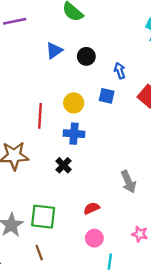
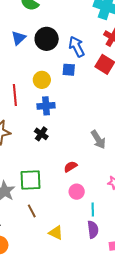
black circle: (86, 56) -> (47, 39), size x1.5
blue arrow: (120, 71) -> (77, 47), size x1.5

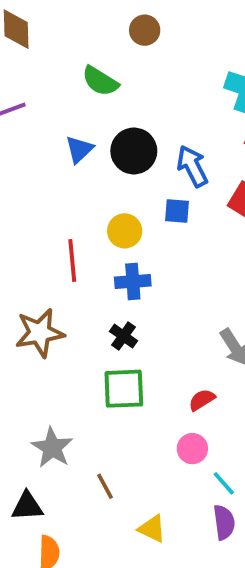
red semicircle: (70, 167) -> (202, 400), moved
green square: (31, 180) -> (124, 389), moved
cyan line: (93, 210) -> (224, 483), turned -40

